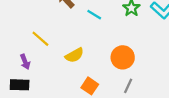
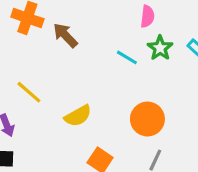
cyan line: (94, 15) -> (127, 57), moved

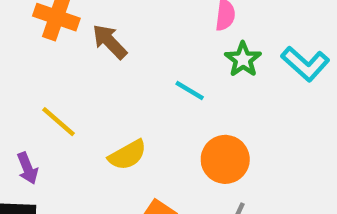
cyan line: (127, 57) -> (190, 90), moved

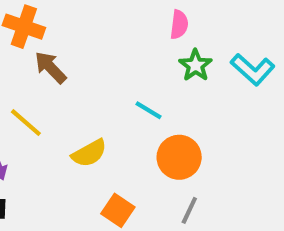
brown arrow: (110, 42) -> (50, 67), moved
cyan line: (190, 90) -> (148, 110), moved

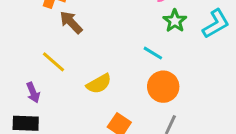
cyan L-shape: (253, 69) -> (216, 24), turned -72
cyan line: (148, 110) -> (153, 53), moved

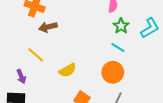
brown arrow: (71, 22) -> (48, 27), turned -60
cyan line: (153, 53) -> (118, 48), moved

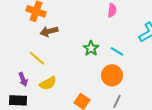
green star: (121, 26) -> (91, 48), moved
yellow semicircle: (68, 70) -> (48, 83), moved

